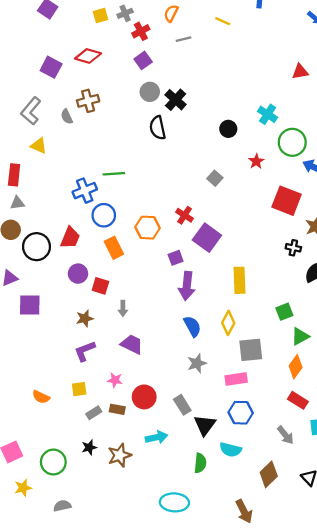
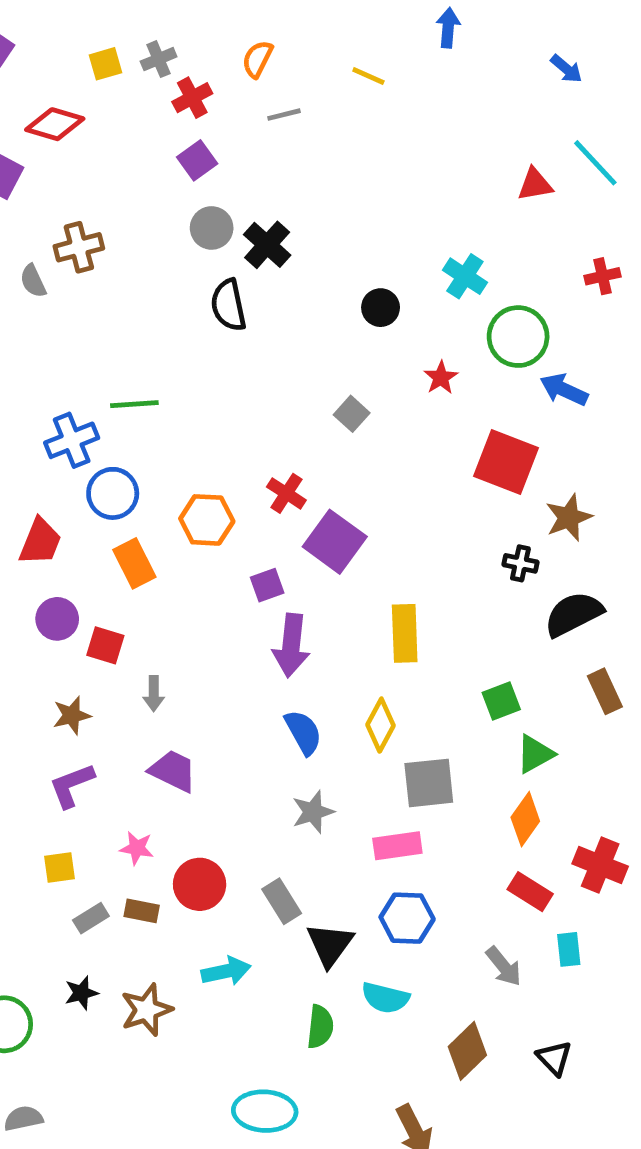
red diamond: (88, 56) -> (55, 124), moved

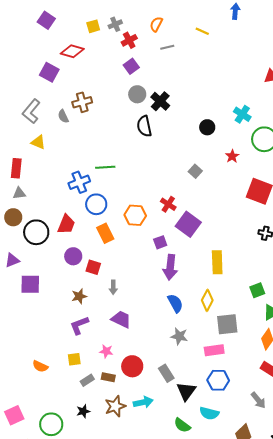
gray star: (313, 812) -> (179, 336), turned 30
brown star: (146, 1010) -> (115, 406), moved
green semicircle: (320, 1027) -> (182, 425), turned 120

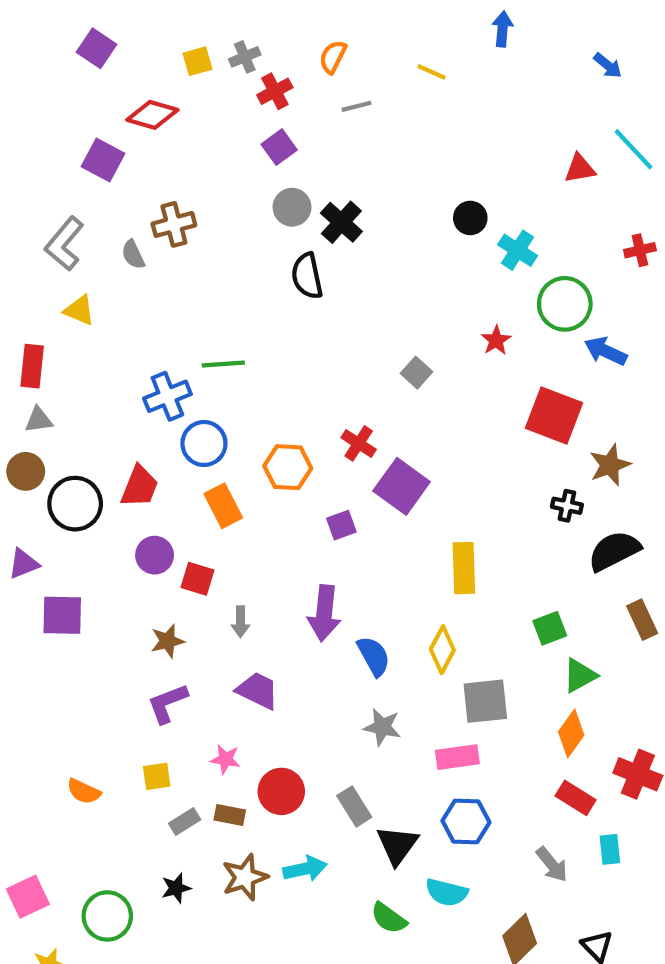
black circle: (207, 127) -> (470, 218), moved
purple arrow: (170, 267) -> (324, 613), moved

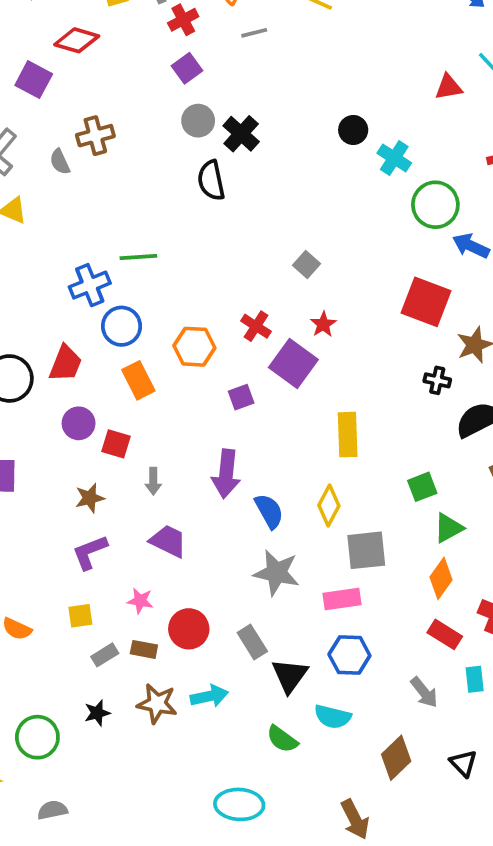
red star: (496, 340) -> (323, 324), moved
gray star: (382, 727) -> (277, 573), size x1.4
brown star: (245, 877) -> (157, 704), turned 30

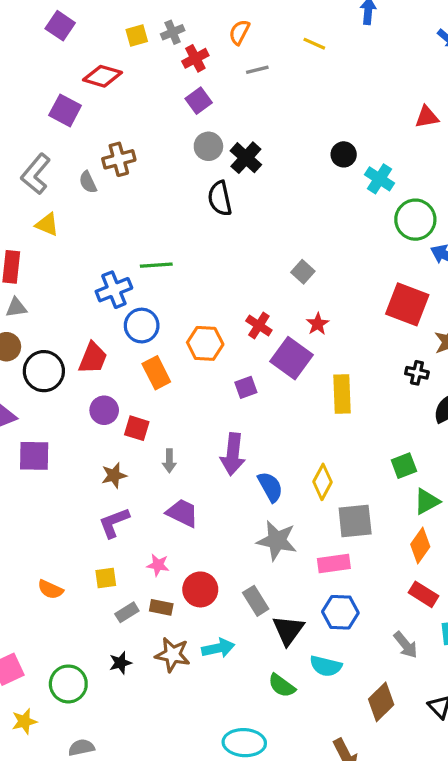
yellow rectangle: (348, 435) -> (342, 394), moved

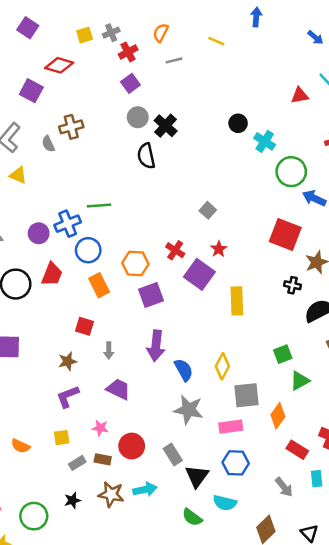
purple square: (246, 387) -> (151, 295), moved, size x1.5
purple circle: (104, 410) -> (39, 233), moved
orange diamond: (420, 545) -> (278, 416), moved

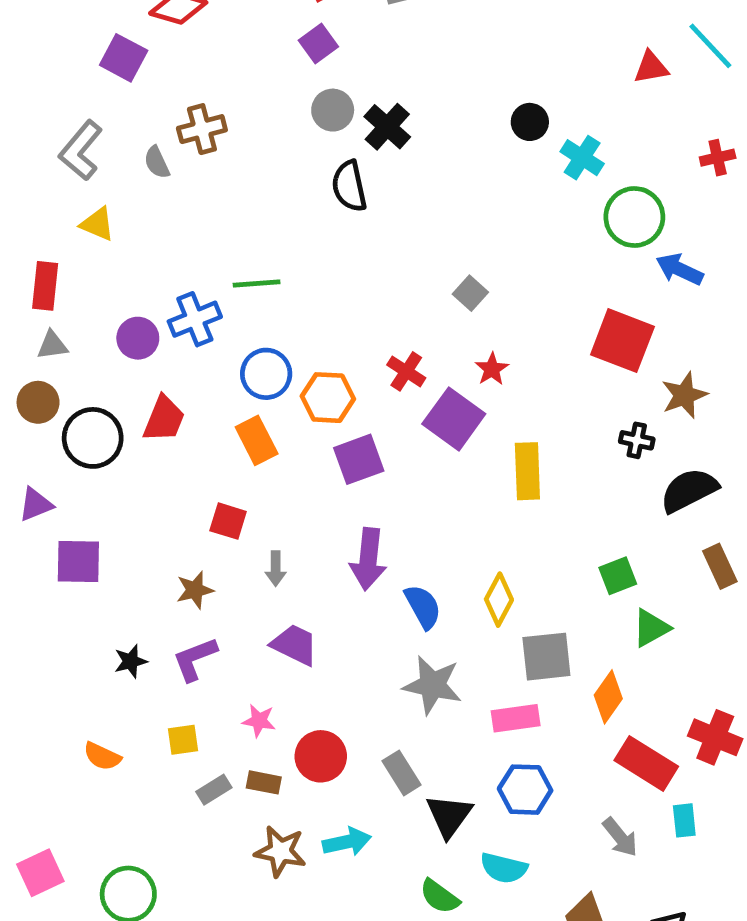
blue circle: (88, 250) -> (266, 374), moved
red rectangle: (297, 450) -> (646, 763), size x1.4
black star: (72, 500) -> (131, 661), moved

